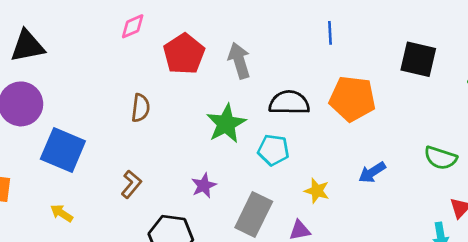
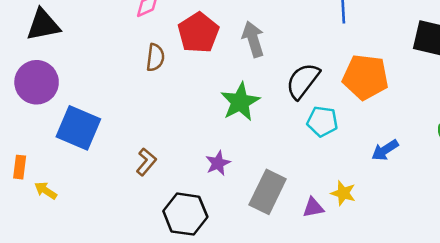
black semicircle: (289, 103) -> (303, 81), turned -54
brown semicircle: (141, 108) -> (155, 57), moved
cyan pentagon: (273, 150) -> (322, 121), moved
yellow star: (317, 191) -> (343, 193), moved
yellow arrow: (62, 213) -> (46, 191), moved

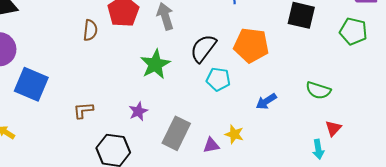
brown L-shape: (146, 162) -> (83, 110), turned -135

